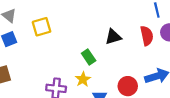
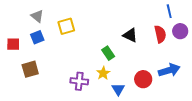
black triangle: (113, 37) -> (130, 35), turned 42

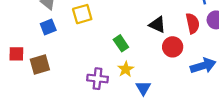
red square: (13, 44) -> (16, 54), moved
green rectangle: (108, 53) -> (121, 43), moved
red circle: (143, 79) -> (173, 47), moved

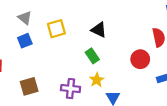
black triangle: (157, 25) -> (99, 30), moved
brown square: (40, 65) -> (29, 86), moved

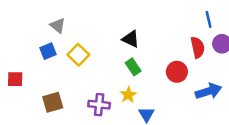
gray triangle: (25, 18) -> (58, 26), moved
yellow square: (56, 29) -> (78, 55), moved, turned -30
green rectangle: (92, 56) -> (133, 67), moved

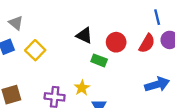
red semicircle: (198, 47) -> (147, 43), turned 42
green rectangle: (133, 67) -> (99, 60), moved, turned -35
red circle: (177, 72) -> (116, 42), moved

